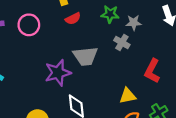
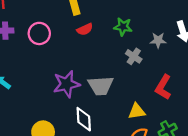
gray star: (134, 23) -> (158, 40), moved
gray trapezoid: (85, 56) -> (101, 86), moved

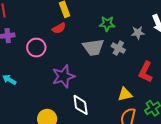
red semicircle: (85, 29) -> (59, 28), moved
pink circle: (39, 33) -> (36, 48), moved
gray trapezoid: (101, 86) -> (93, 47), moved

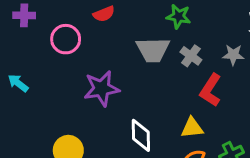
gray star: (138, 33) -> (233, 55), moved
red L-shape: (146, 72) -> (211, 90), moved
white diamond: (81, 105) -> (141, 135), moved

